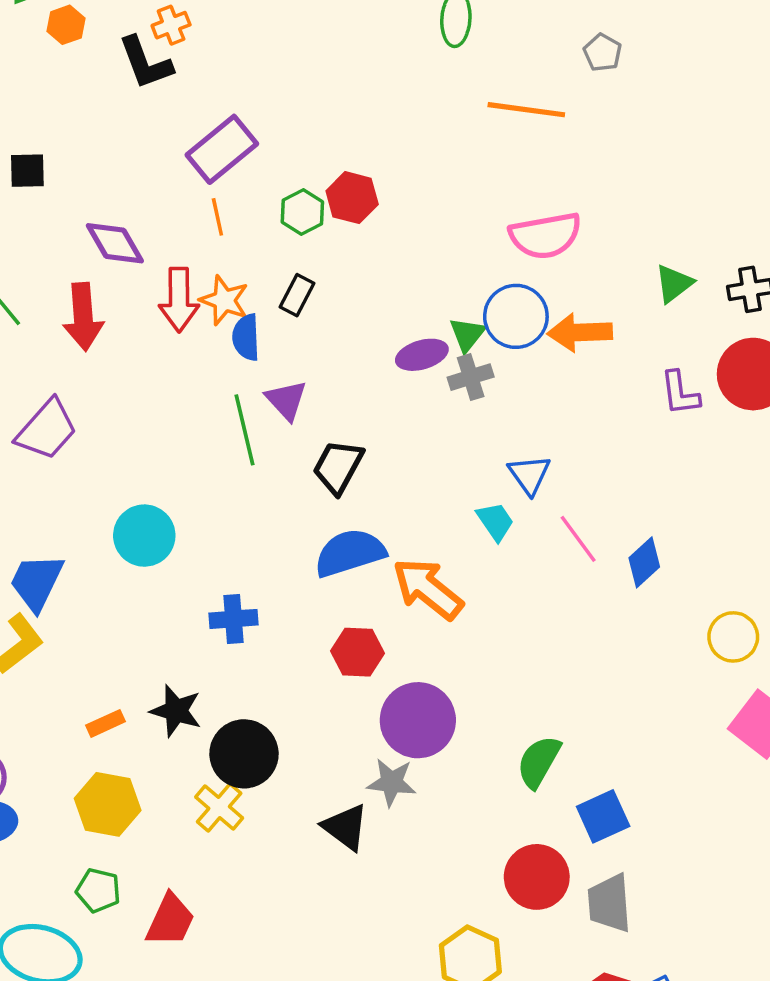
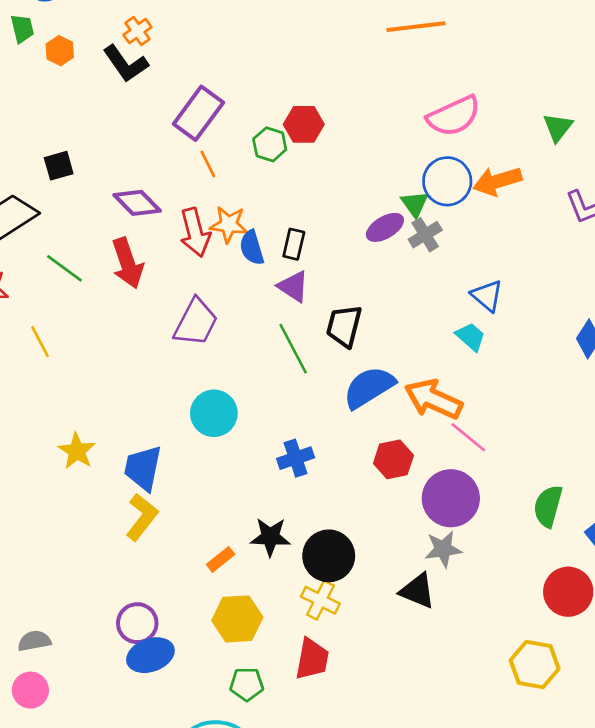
black rectangle: (297, 295) -> (294, 244), moved
purple trapezoid: (47, 430) -> (196, 322), moved
green line: (244, 430) -> (293, 349), moved
pink line: (578, 539) -> (468, 437), moved
red trapezoid: (170, 920) -> (312, 659), moved

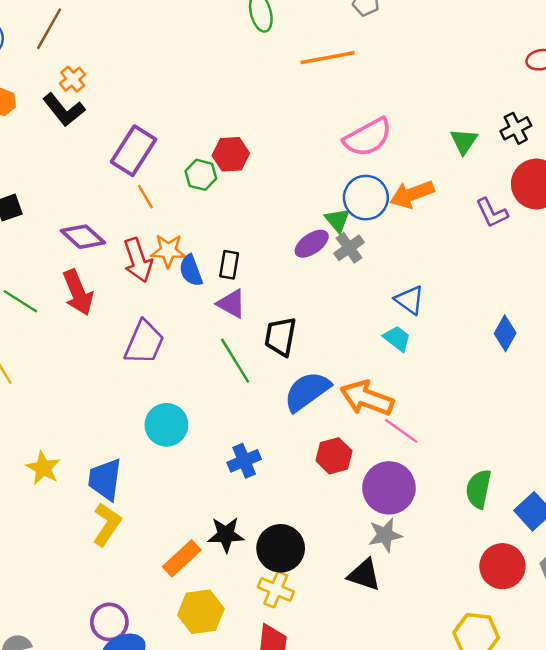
orange rectangle: (221, 559) -> (182, 558), size x1.5

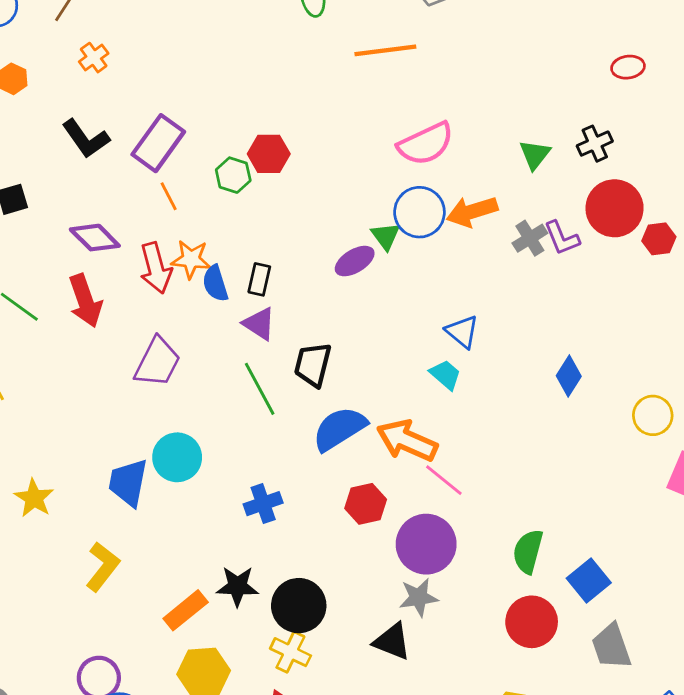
black L-shape: (64, 110) -> (86, 139), moved
gray cross: (349, 248) -> (530, 238), moved
blue trapezoid: (105, 479) -> (128, 483), moved
red circle: (502, 566) -> (532, 622), moved

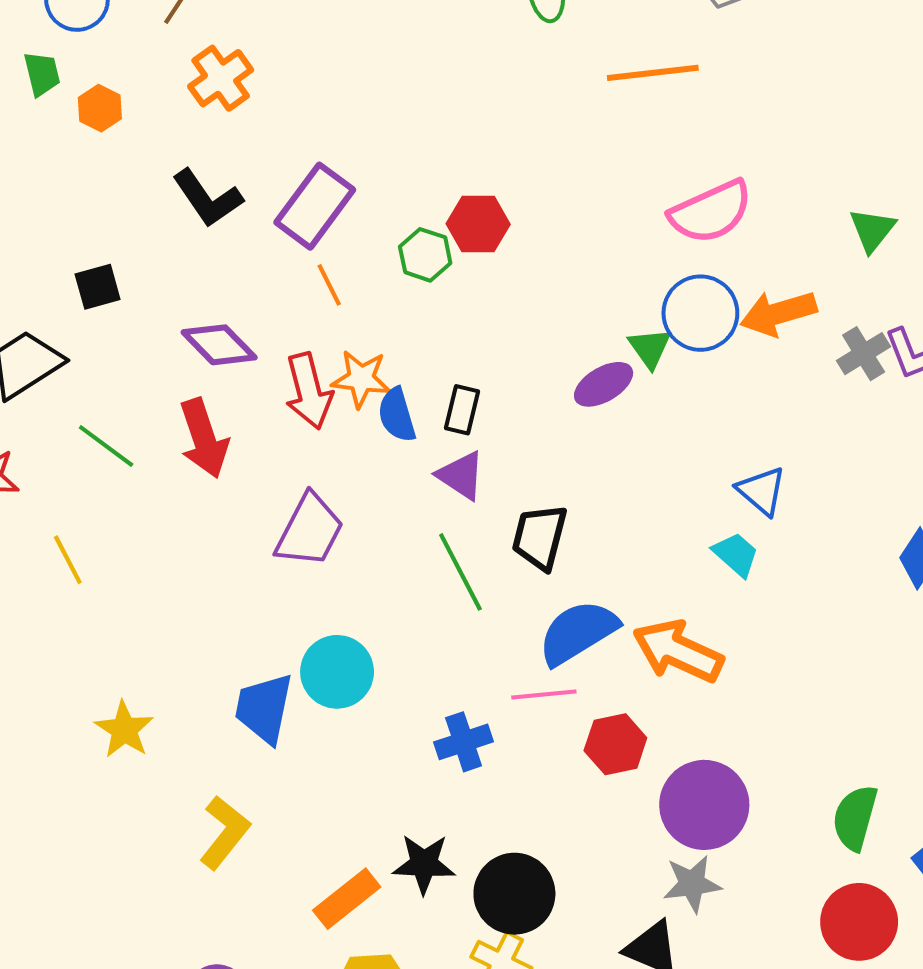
orange cross: (94, 58) -> (221, 78), size x1.4
pink line: (444, 480) -> (544, 695), moved, turned -45

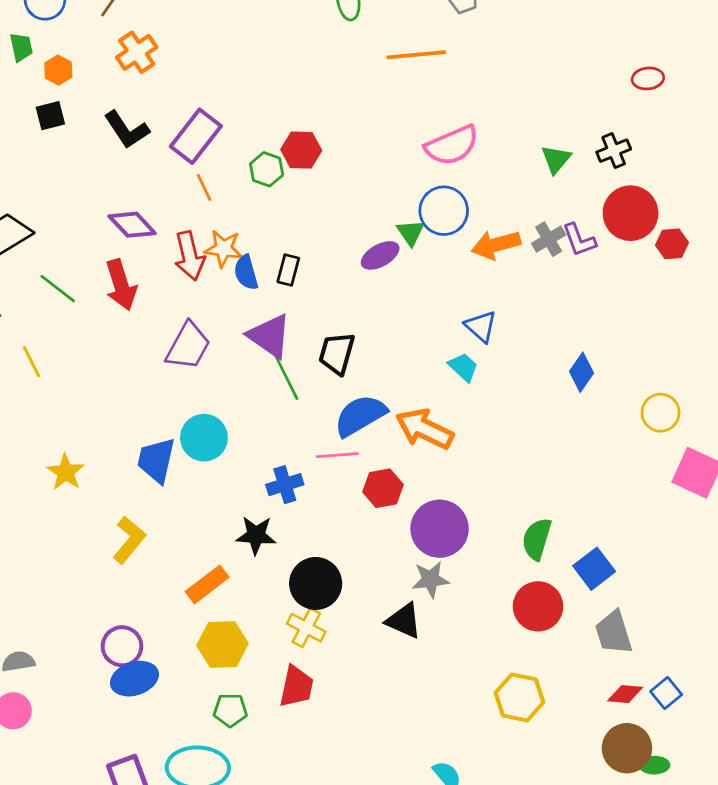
black square: (98, 287) -> (50, 116), moved
orange arrow: (778, 313) -> (496, 245), moved
purple triangle: (461, 475) -> (270, 336), moved, size x1.4
black star: (424, 864) -> (256, 535), moved

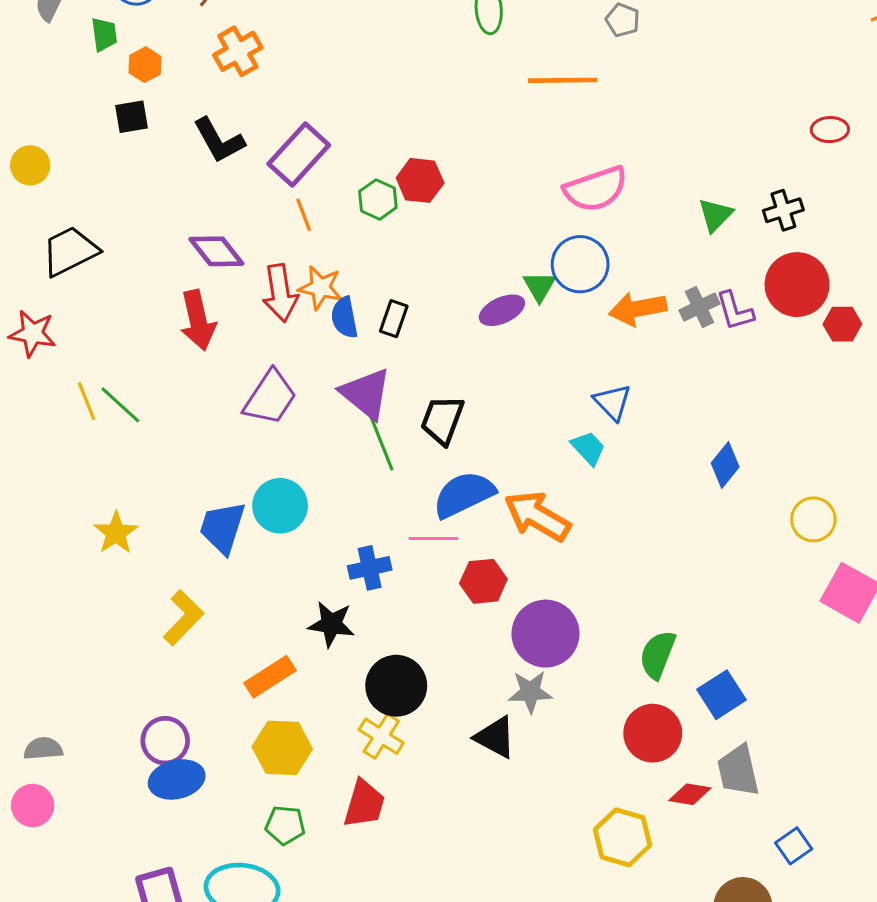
green line: (58, 289) -> (120, 405), moved
red diamond: (625, 694) -> (690, 794), moved

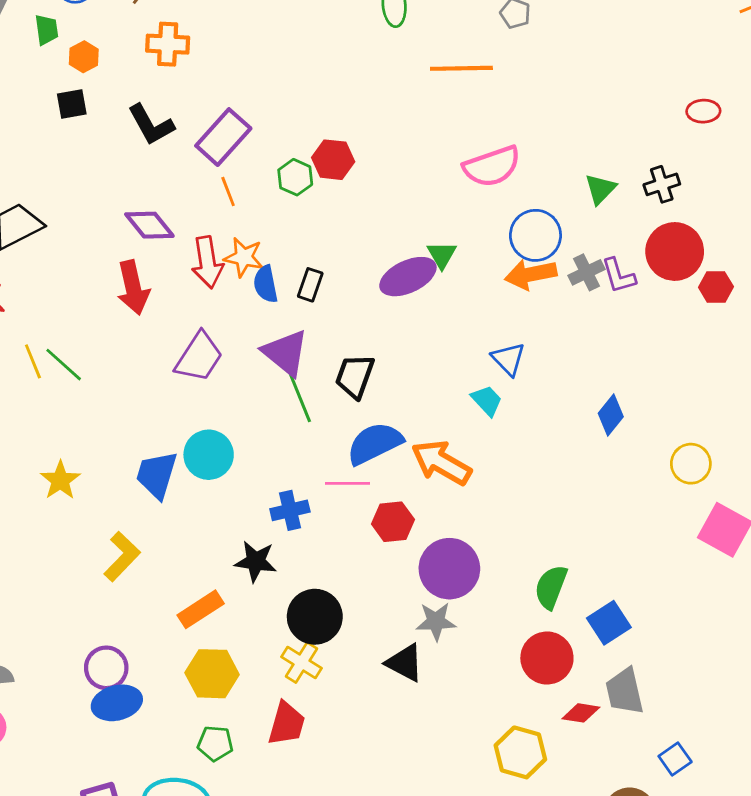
orange cross: (238, 51) -> (168, 44), turned 33
blue circle: (580, 264) -> (535, 235), moved
purple ellipse: (502, 310) -> (408, 277), size x1.4

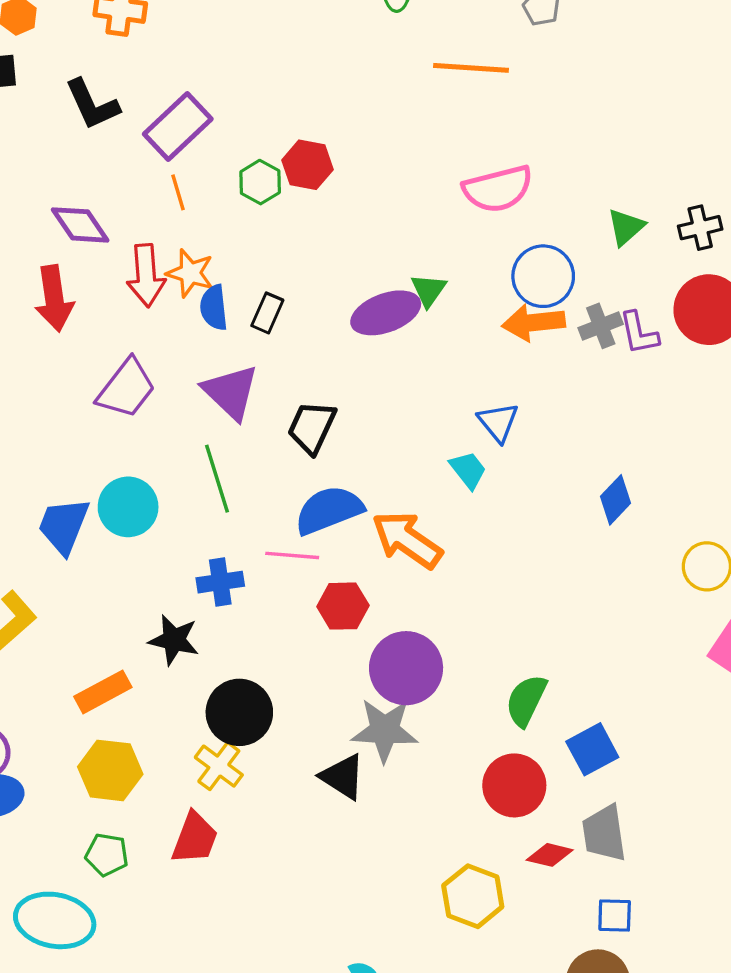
green line: (299, 395) -> (217, 479), moved
gray star: (436, 621) -> (385, 730), size x1.4
blue square: (675, 759) -> (615, 915), moved, turned 32

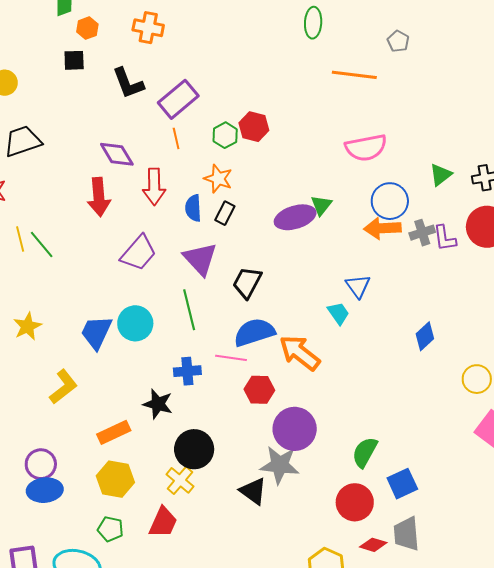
orange star: (190, 273) -> (218, 179), moved

